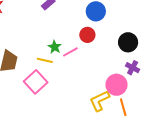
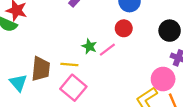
yellow line: (45, 60) -> (69, 65), moved

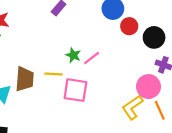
red circle: (124, 28) -> (129, 26), moved
pink square: (73, 88) -> (75, 90), moved, turned -30

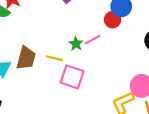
red circle: (129, 26) -> (113, 20), moved
pink line: (92, 58) -> (93, 40), moved

